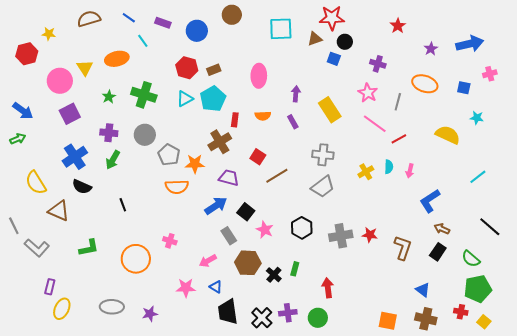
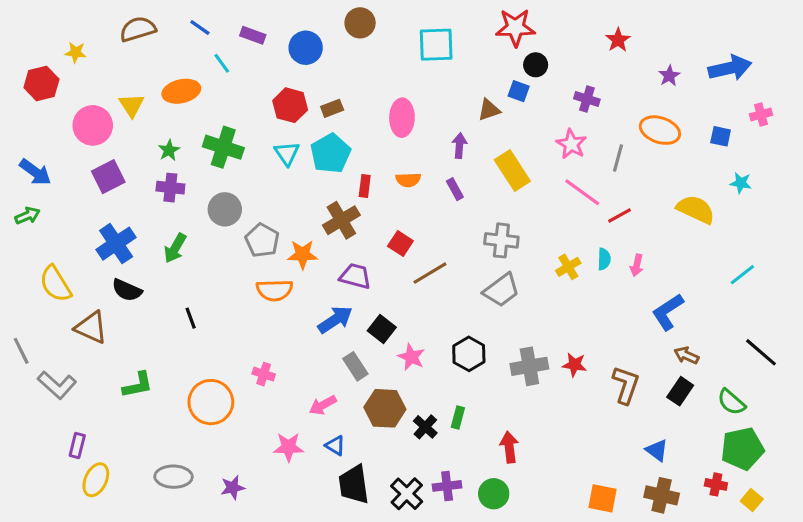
brown triangle: (315, 39) -> (489, 110), moved
cyan triangle: (185, 99) -> (287, 153), turned -36
purple cross: (109, 133) -> (170, 188), moved

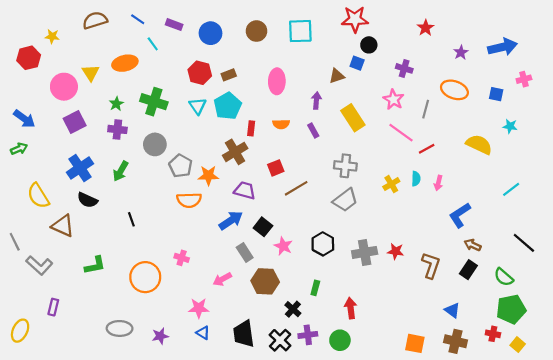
brown circle: (360, 23) -> (257, 31), moved
red square: (400, 244) -> (276, 168), turned 35
black cross: (425, 427) -> (293, 309), moved
blue triangle: (335, 446) -> (203, 333), moved
yellow ellipse: (96, 480) -> (20, 331), moved

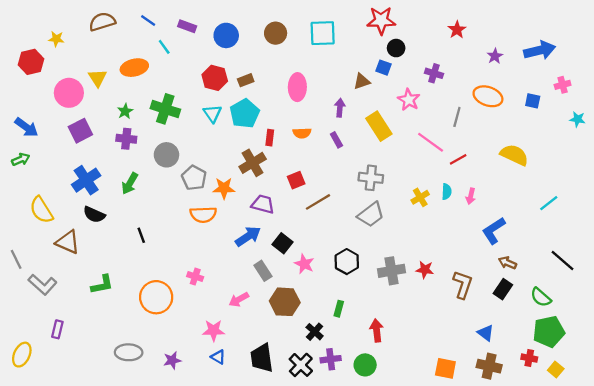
pink star: (393, 100) -> (409, 100), moved
cyan star: (510, 126) -> (577, 119), moved

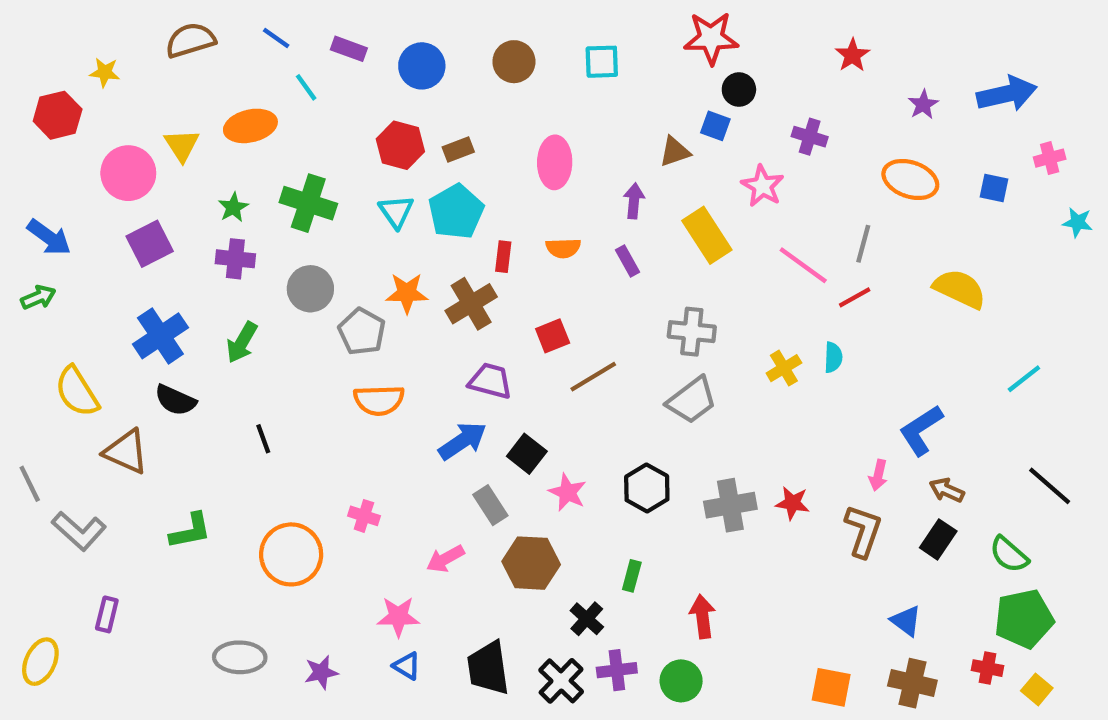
cyan square: (323, 33) -> (602, 62), size x0.7
gray line: (457, 117) -> (863, 244), moved
orange star: (224, 188) -> (407, 293), moved
pink arrow: (471, 196) -> (878, 475), moved

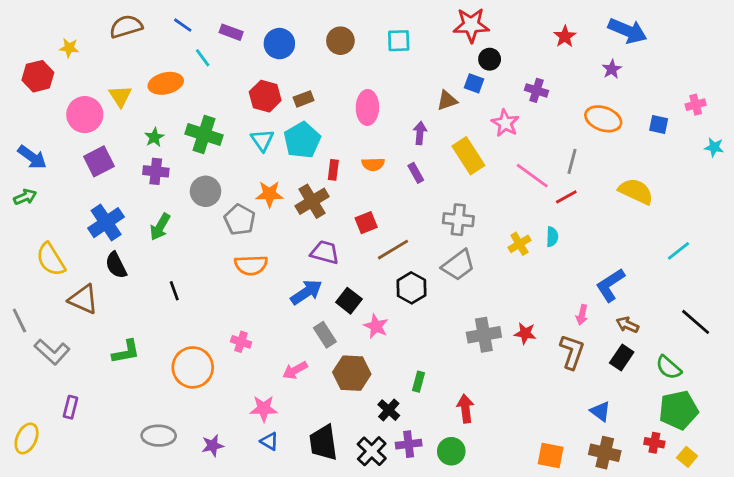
blue arrow: (1007, 94) -> (627, 31), moved, turned 36
black semicircle: (175, 400) -> (116, 265), turned 40
black hexagon: (647, 488) -> (411, 288), moved

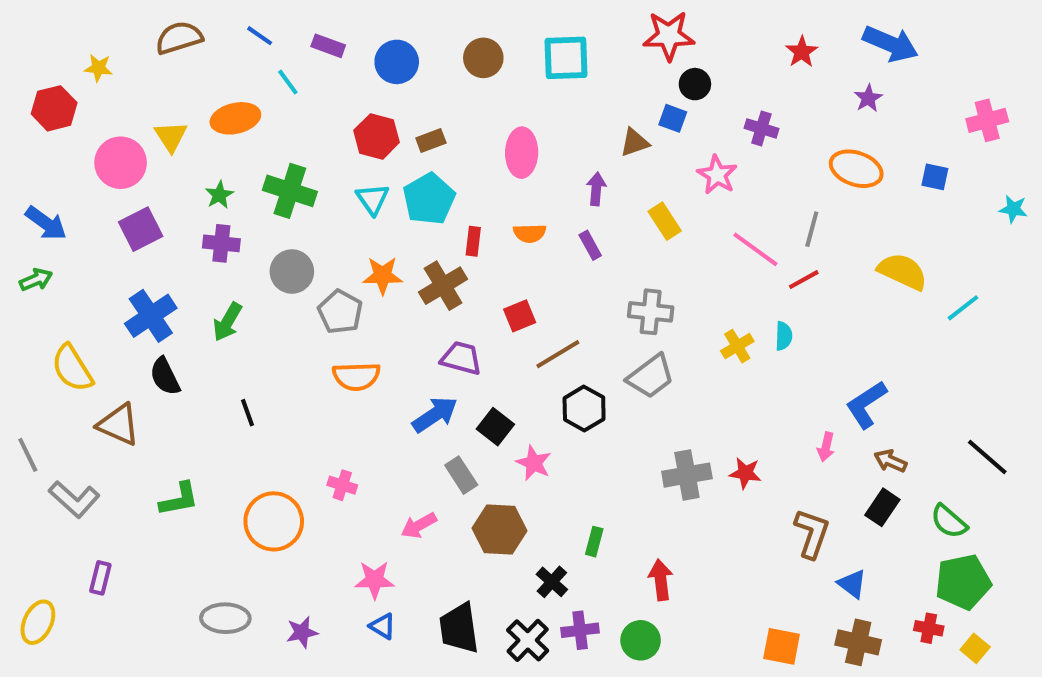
cyan square: (399, 41) -> (566, 58), size x1.4
pink cross: (696, 105) -> (987, 120), moved, size x1.4
yellow rectangle: (468, 156) -> (665, 221), size x0.7
cyan line: (679, 251) -> (963, 308), moved
brown L-shape: (572, 352) -> (812, 534), moved

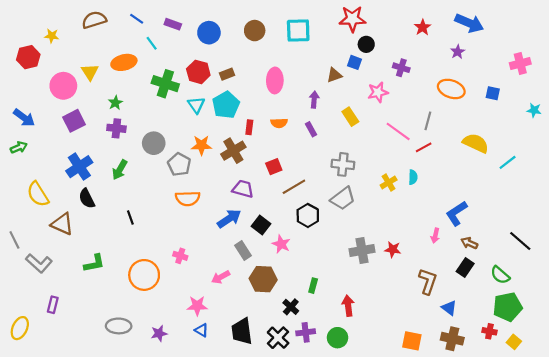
pink star: (717, 175) -> (378, 92), turned 30
green cross: (290, 191) -> (165, 84), moved

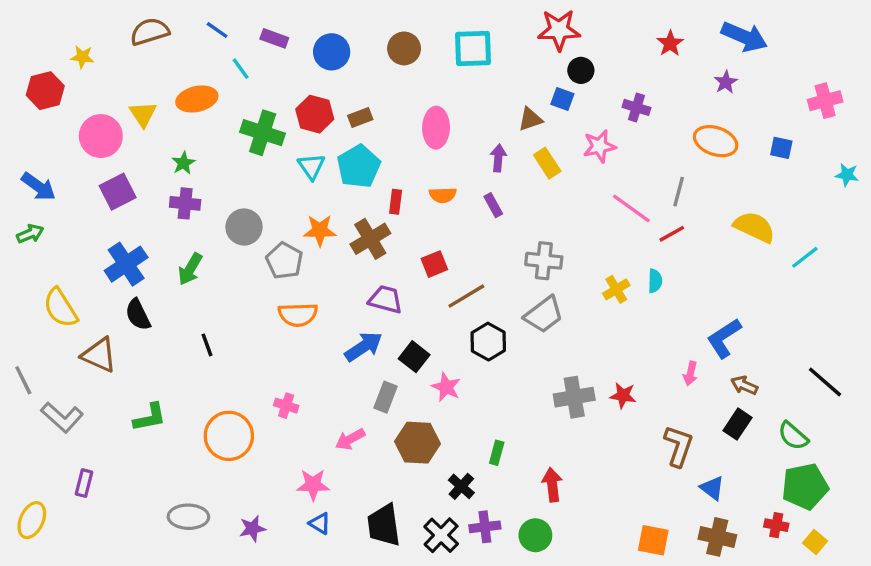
yellow rectangle: (350, 117) -> (547, 163), moved
gray rectangle: (243, 251) -> (385, 397), turned 54

